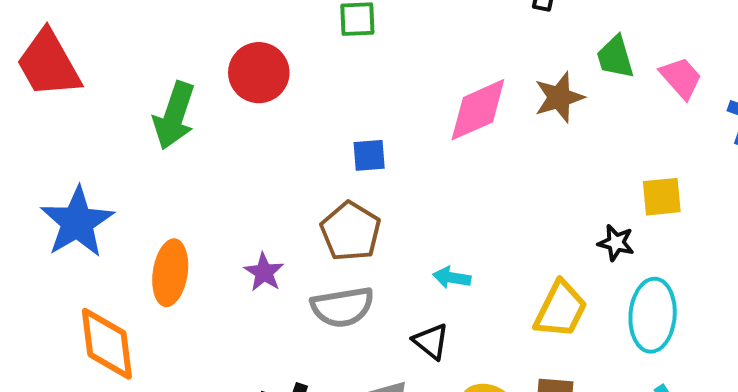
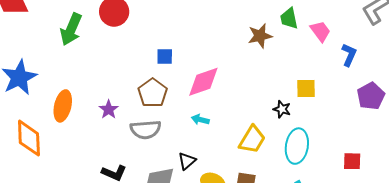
pink diamond: (478, 110) -> (203, 82), moved
black triangle: (431, 341) -> (187, 161), moved, turned 36

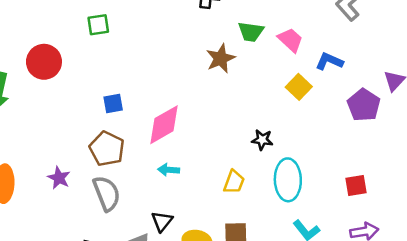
green trapezoid: (289, 18) -> (251, 32), turned -60
blue L-shape: (349, 55) -> (329, 61), turned -80
yellow square: (306, 88) -> (299, 87), moved, turned -35
gray semicircle: (146, 130) -> (107, 193), turned -96
yellow trapezoid: (252, 140) -> (234, 182), size x0.7

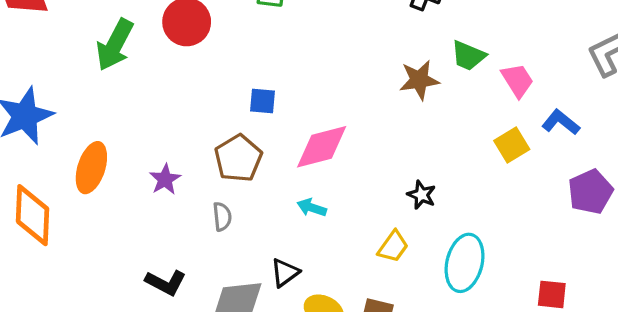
black star: (262, 140) -> (421, 195), moved
gray semicircle: (107, 193) -> (222, 217), size x0.6

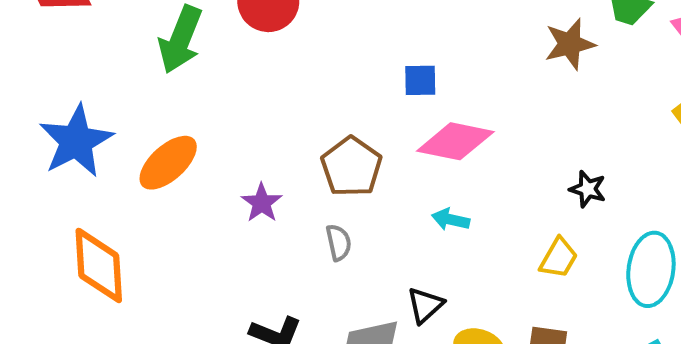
blue square: (263, 101) -> (420, 80), moved
pink diamond: (322, 147) -> (455, 141), turned 32
orange ellipse: (91, 168) -> (168, 163), moved, turned 36

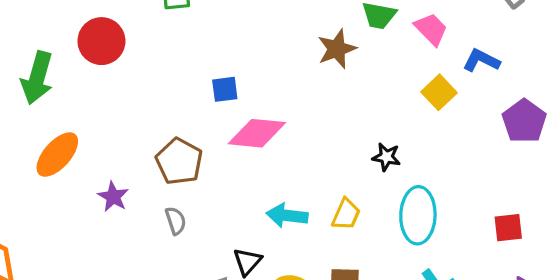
orange ellipse: (168, 163) -> (57, 155), moved
black star: (588, 189) -> (386, 157), moved
cyan arrow: (451, 219) -> (287, 216), moved, size x1.4

